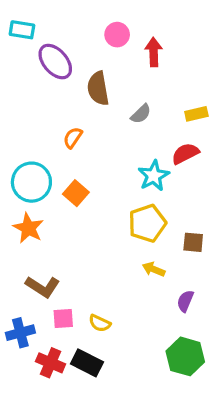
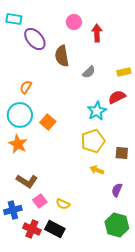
orange semicircle: (73, 138) -> (26, 87), moved
pink square: (63, 318) -> (40, 201), turned -32

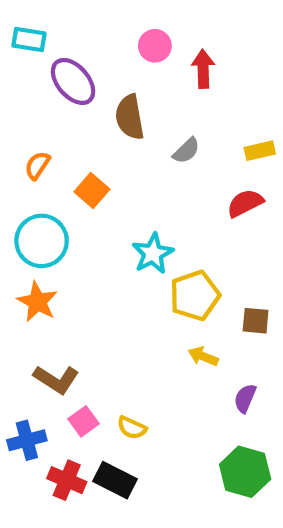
orange semicircle: (26, 87) -> (37, 165), moved
cyan star: (97, 111) -> (153, 254), moved
orange square: (48, 122) -> (92, 191), moved

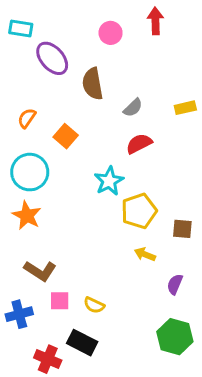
red arrow: (203, 69) -> (155, 21), moved
red semicircle: (245, 203) -> (139, 144), moved
pink square: (84, 421) -> (60, 301), turned 36
red cross: (67, 480) -> (48, 359), moved

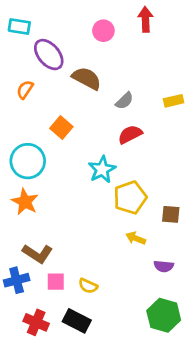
brown semicircle: (93, 84) -> (87, 78), turned 128
orange semicircle: (27, 118) -> (25, 90), moved
purple semicircle: (175, 284) -> (164, 266), turned -108
blue cross: (19, 314) -> (17, 280), moved
red cross: (48, 359) -> (36, 322), moved

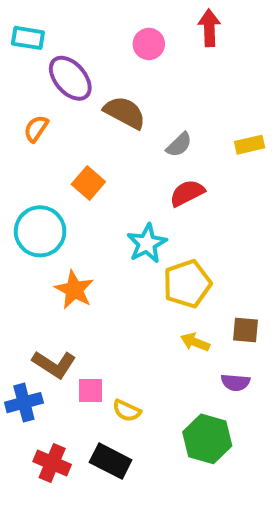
orange star: (25, 202) -> (74, 290), moved
brown square: (171, 214) -> (246, 330), moved
pink square: (56, 282) -> (90, 390), moved
green hexagon: (164, 315) -> (207, 439), moved

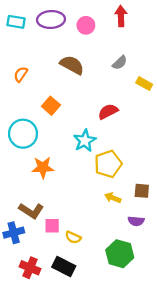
purple ellipse: (70, 78) -> (51, 19), moved, turned -52
gray semicircle: (179, 145) -> (120, 63), moved
yellow rectangle: (250, 145) -> (144, 84), turned 42
orange star: (74, 290) -> (43, 167), turned -30

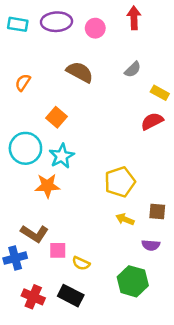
red semicircle: (108, 112) -> (152, 121), moved
cyan star: (85, 141) -> (62, 156), moved

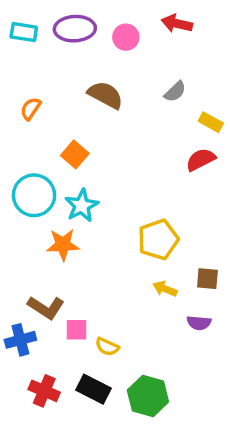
red arrow: (134, 18) -> (177, 24), turned -75
green hexagon: (133, 281) -> (148, 396), moved

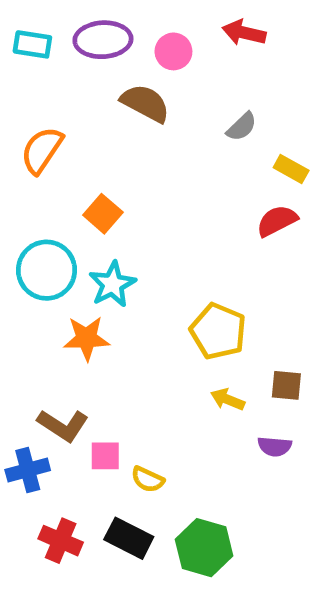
brown semicircle: (105, 95) -> (145, 103), moved
orange semicircle: (31, 109) -> (42, 150), size x1.5
yellow pentagon: (158, 240) -> (218, 331), turned -30

